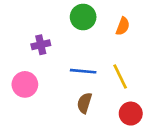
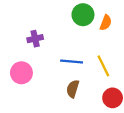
green circle: (83, 17) -> (83, 15), moved

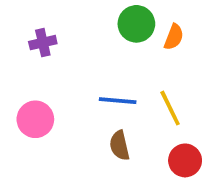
purple cross: (35, 39) -> (43, 43), moved
brown semicircle: (73, 89) -> (120, 145), turned -30

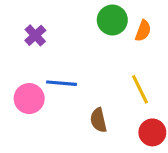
purple cross: (43, 43) -> (35, 35), turned -30
blue line: (118, 101) -> (61, 83), moved

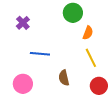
orange semicircle: (143, 31) -> (88, 33), moved
pink circle: (29, 99) -> (23, 84), moved

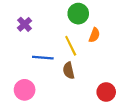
yellow line: (91, 58) -> (71, 46), moved
brown semicircle: (64, 78) -> (69, 71), moved

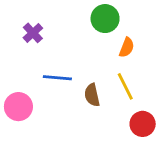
yellow line: (71, 46) -> (125, 86), moved
pink circle: (25, 90) -> (18, 107), moved

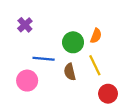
green circle: (105, 19) -> (73, 42), moved
pink circle: (18, 107) -> (27, 81), moved

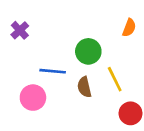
purple cross: (25, 25) -> (20, 30), moved
orange semicircle: (96, 36) -> (129, 28), moved

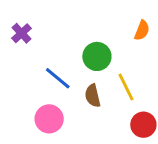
blue line: (53, 71) -> (58, 78), turned 35
pink circle: (33, 98) -> (49, 119), moved

